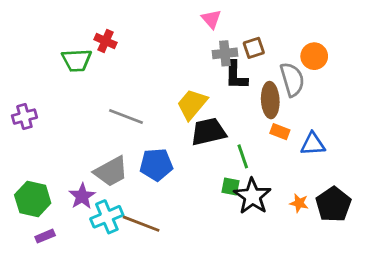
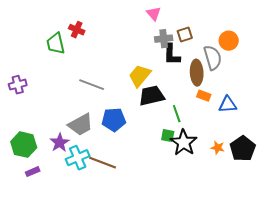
green trapezoid: (77, 60) -> (56, 44), turned 80

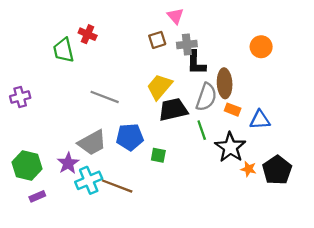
brown square: (185, 35) -> (157, 40), moved
gray semicircle: (213, 58) -> (206, 97), moved, turned 35
green square: (168, 136) -> (158, 155), moved
black star: (184, 143) -> (230, 147), moved

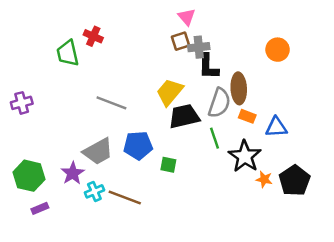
brown square: (157, 40) -> (181, 41), moved
cyan cross: (89, 180) -> (94, 191), size x0.7

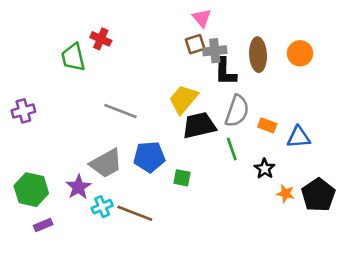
brown ellipse: (239, 88) -> (258, 55), moved
black star: (245, 156) -> (265, 169), size x0.6

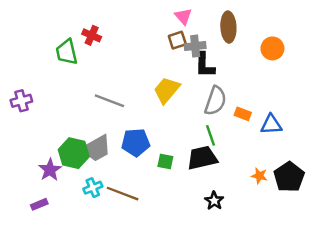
brown ellipse: (258, 55) -> (228, 27), moved
black trapezoid: (199, 125) -> (202, 158), moved
black star: (265, 169) -> (214, 201), moved
purple star: (78, 187) -> (50, 170), moved
green hexagon: (31, 190) -> (74, 153), moved

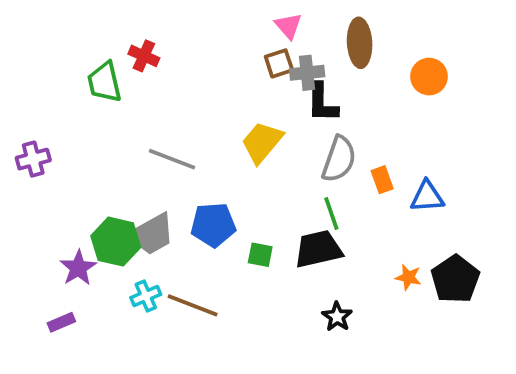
orange rectangle: (243, 114) -> (382, 180), turned 49

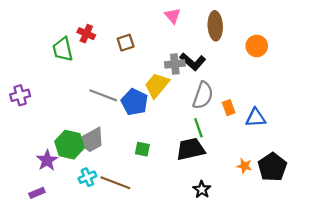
brown square: (279, 63) -> (126, 43), moved
gray cross: (307, 73) -> (175, 64), moved
black L-shape: (322, 103) -> (193, 62), turned -50
blue pentagon: (213, 225) -> (134, 102), moved, turned 30
green square: (260, 255) -> (142, 149), moved

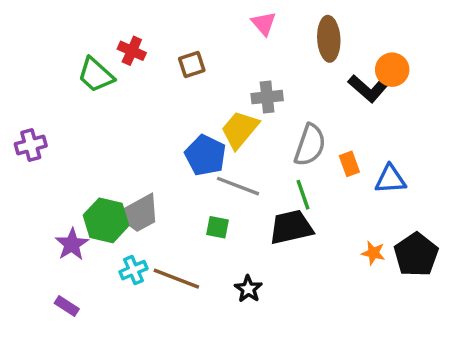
green trapezoid: (63, 49) -> (96, 75), turned -35
black L-shape: (193, 62) -> (368, 88), moved
gray line: (103, 95) -> (238, 186), moved
black star: (202, 189) -> (248, 289), moved
purple rectangle: (37, 193) -> (67, 306), moved, turned 56

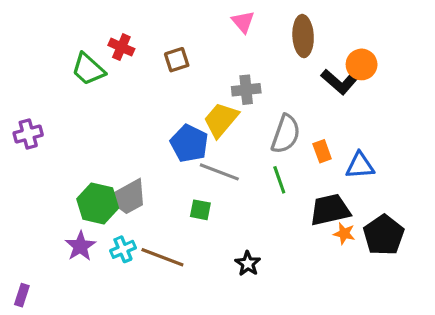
black trapezoid: (291, 227) -> (330, 210), moved
purple star: (72, 244) -> (80, 246), moved
black star: (248, 289) -> (248, 264), moved
purple rectangle: (67, 306) -> (22, 295), moved, turned 75

